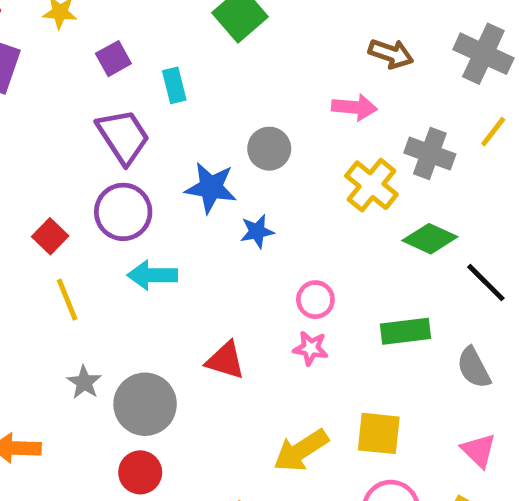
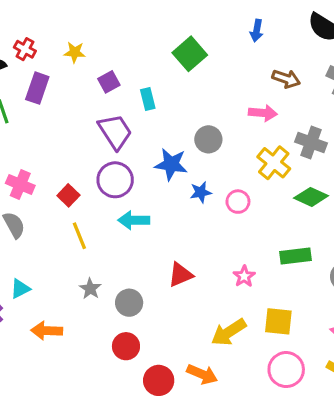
pink circle: (315, 300) -> (238, 202), moved
pink star: (311, 348) -> (244, 276), moved, turned 30
red triangle: (225, 360) -> (180, 275), turned -40
gray circle: (145, 404) -> (129, 303), size x0.7

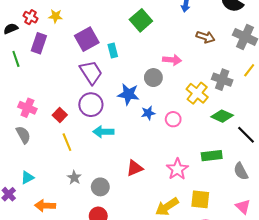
yellow star: (75, 52) -> (56, 16), moved
purple square: (109, 82) -> (87, 39), size x1.6
pink arrow: (263, 113) -> (172, 60), moved
pink star: (244, 276) -> (177, 169), size x1.5

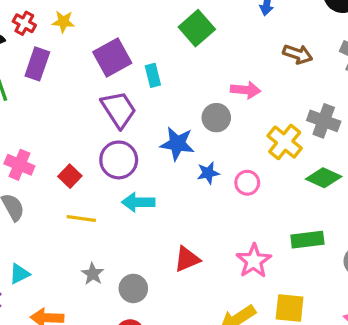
yellow line: (67, 142) -> (81, 219), turned -60

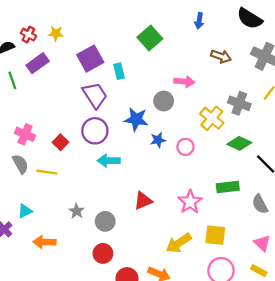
purple rectangle: (37, 64) -> (38, 63), turned 35
yellow line: (81, 219) -> (47, 172), moved

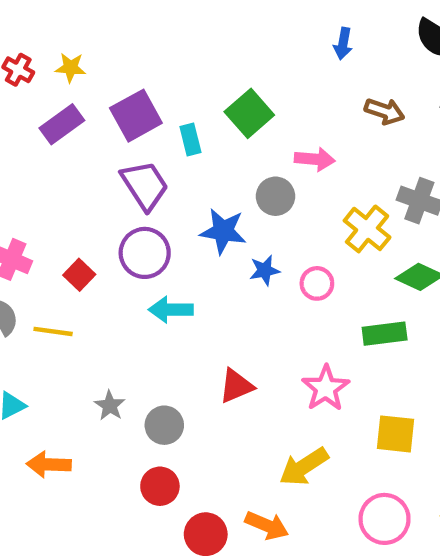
green square: (150, 38) -> (249, 113), moved
purple rectangle: (38, 63) -> (62, 124), moved
green rectangle: (228, 187) -> (385, 334), moved
yellow square: (215, 235) -> (395, 434), moved

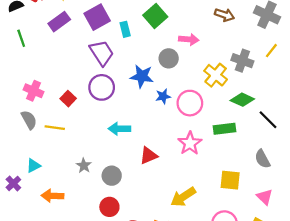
pink circle: (317, 283) -> (190, 103), size x1.5
cyan arrow: (171, 310) -> (119, 129), moved
pink star: (326, 388) -> (190, 143), moved

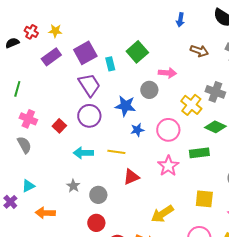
green line: (21, 38) -> (17, 89), moved, turned 35
blue star: (163, 96) -> (137, 130), moved
yellow line: (55, 128) -> (116, 152), moved
cyan arrow: (119, 129) -> (83, 153), moved

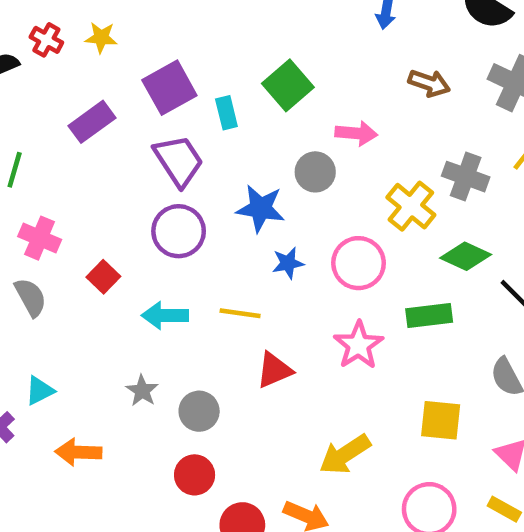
purple rectangle: (51, 57) -> (92, 122), moved
red square: (59, 126) -> (103, 277), moved

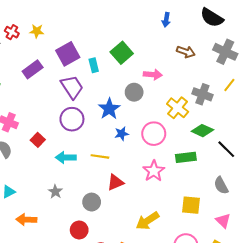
blue star: (261, 208) -> (109, 109), turned 30
gray circle: (199, 411) -> (92, 202), moved

